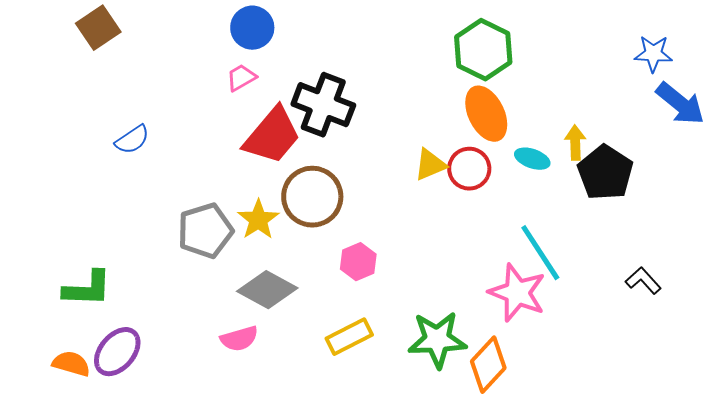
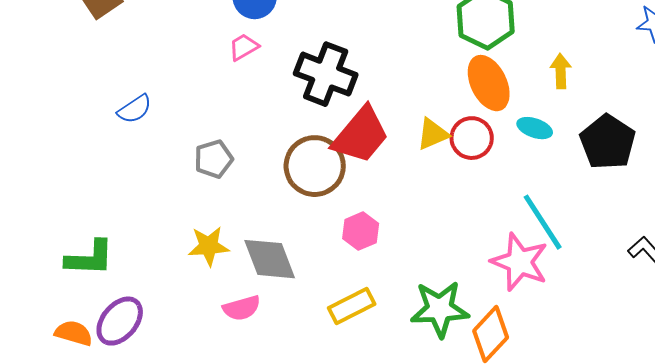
red trapezoid: (272, 136) -> (361, 135), moved
yellow arrow: (575, 143) -> (561, 71), moved
yellow star: (258, 220) -> (209, 246), moved, turned 30
gray pentagon: (205, 231) -> (214, 159), moved, size x0.7
gray diamond: (267, 290) -> (270, 259), turned 40

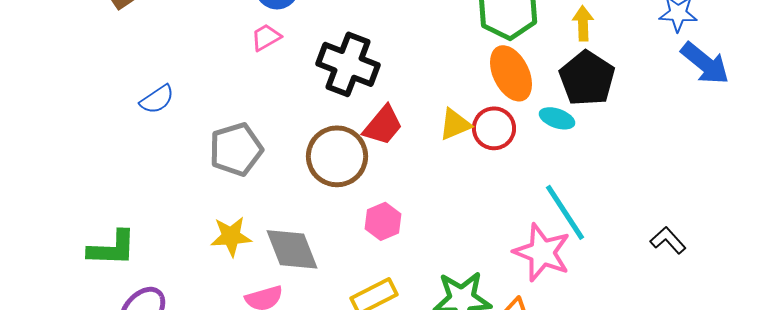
yellow arrow: (561, 71) -> (583, 23), moved
red trapezoid: (361, 135) -> (383, 125), size x0.7
black pentagon: (608, 142) -> (587, 78), moved
gray pentagon: (214, 159) -> (236, 149), size x1.4

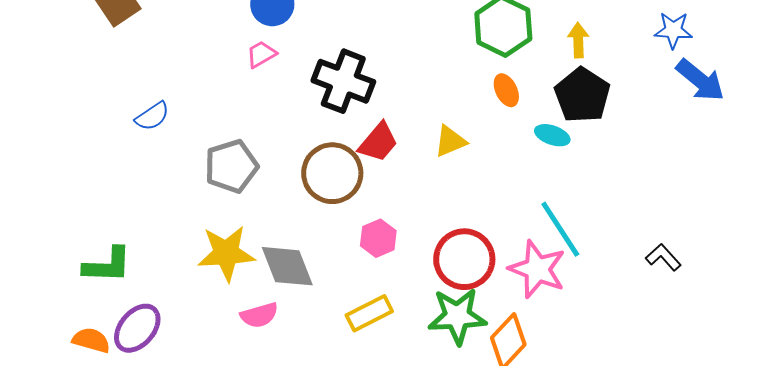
orange ellipse: (511, 73) -> (506, 90), size x0.6
red circle: (494, 128) -> (464, 259), moved, size x1.4
yellow star: (231, 236) -> (226, 253), size x1.4

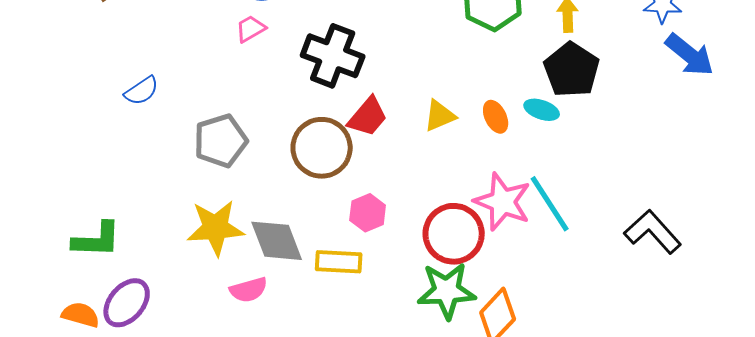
orange ellipse: (506, 90) -> (496, 117), moved
black L-shape: (663, 257) -> (653, 232), size x1.6
pink star: (537, 269) -> (503, 202), moved
yellow rectangle: (369, 313) -> (339, 262), moved, turned 30

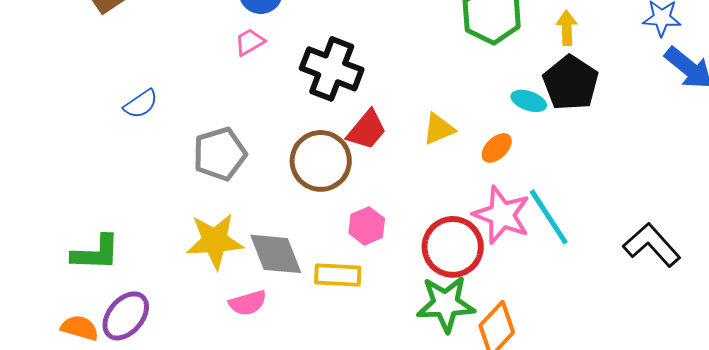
cyan ellipse: (542, 110) -> (529, 101), moved
orange ellipse: (496, 117) -> (497, 148), moved, turned 72

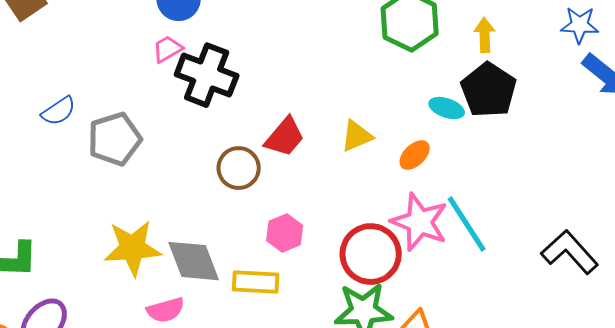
black cross: (332, 69) -> (207, 75), moved
gray pentagon: (220, 154) -> (115, 139), moved
brown circle: (321, 161) -> (239, 168), size x0.7

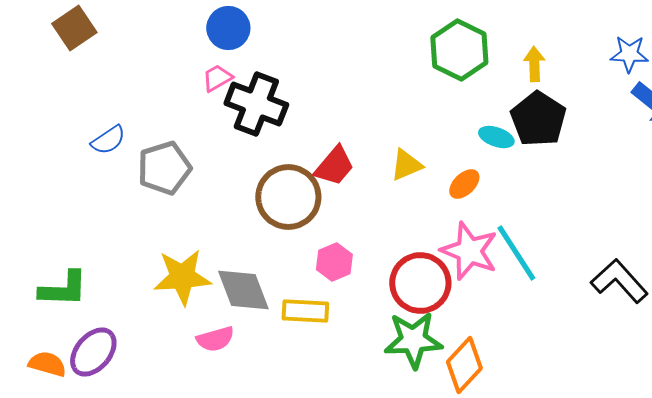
brown circle: (239, 168) -> (288, 197), size x1.5

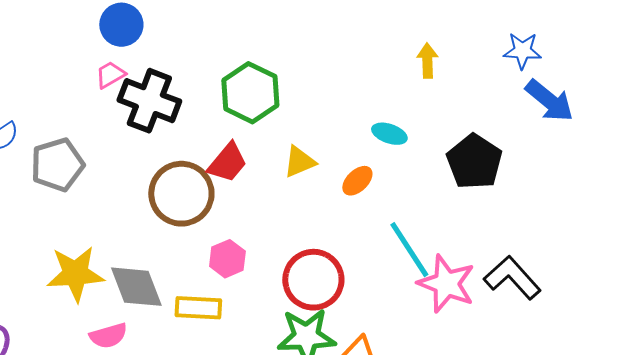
green hexagon: (459, 50) -> (250, 93), moved
black pentagon: (538, 119) -> (474, 162), moved
pink star: (469, 251) -> (446, 284), moved

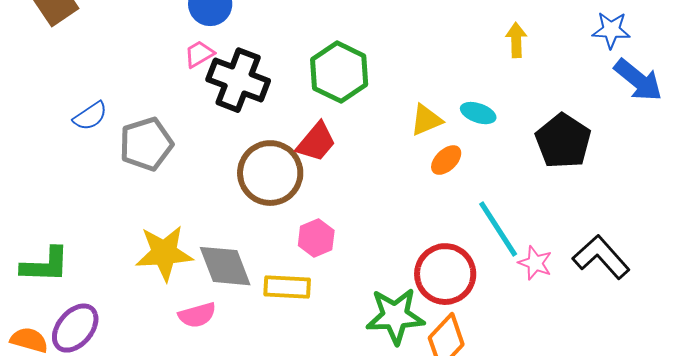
yellow triangle: (299, 162) -> (426, 120), moved
red circle: (313, 280) -> (445, 274), moved
pink star: (446, 284) -> (535, 263), size x0.6

